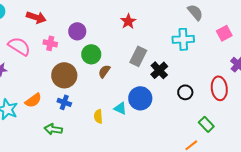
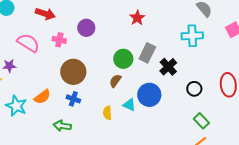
green circle: (91, 54) -> (123, 59), moved
brown semicircle: (104, 71) -> (115, 81), moved
green rectangle: (206, 124) -> (201, 121), moved

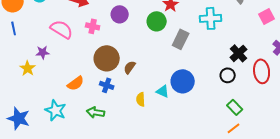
cyan cross: (192, 36) -> (211, 18), moved
green circle: (123, 59) -> (157, 21), moved
black cross: (168, 67) -> (239, 53), moved
brown semicircle: (115, 81) -> (130, 67), moved
cyan star: (16, 106) -> (56, 110), moved

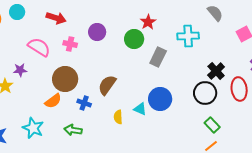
brown circle: (107, 58) -> (65, 79), moved
brown semicircle: (130, 67) -> (107, 85), size x1.5
black circle: (228, 75) -> (205, 93), size x1.5

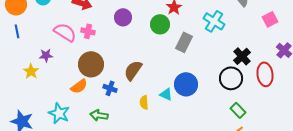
cyan cross: (188, 36) -> (214, 21), turned 35
pink cross: (70, 44) -> (88, 31), moved

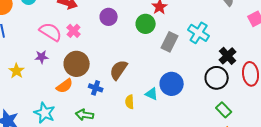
cyan cross: (214, 21) -> (199, 33), moved
pink cross: (88, 31) -> (74, 31), turned 32
purple star: (46, 55) -> (42, 57), moved

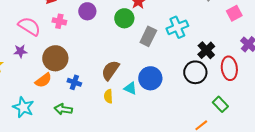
pink cross: (74, 31) -> (59, 21), moved, turned -32
cyan cross: (199, 33) -> (177, 27), turned 35
brown semicircle: (119, 70) -> (110, 70), moved
green rectangle: (224, 110) -> (220, 104), moved

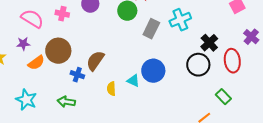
brown semicircle: (110, 70) -> (95, 61), moved
orange semicircle: (43, 80) -> (36, 63), moved

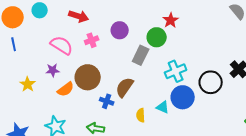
pink cross: (62, 14) -> (92, 40), turned -32
cyan cross: (180, 20) -> (176, 71), moved
gray rectangle: (151, 29) -> (141, 55), moved
black circle: (198, 65) -> (211, 82), moved

